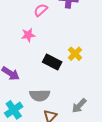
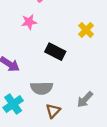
yellow cross: (75, 54) -> (86, 30), moved

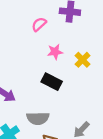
pink star: (29, 22) -> (55, 52), moved

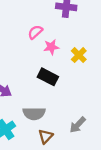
pink semicircle: (39, 24) -> (35, 32), moved

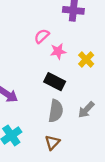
gray semicircle: (34, 113) -> (56, 111), moved, turned -80
gray arrow: (78, 125) -> (86, 110), moved

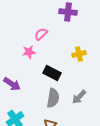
pink star: (58, 51) -> (29, 52), moved
yellow cross: (86, 59) -> (79, 54), turned 32

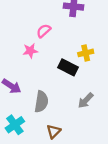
black rectangle: (52, 73) -> (68, 67), moved
gray semicircle: (53, 98) -> (41, 102), moved

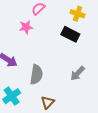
yellow cross: (86, 53) -> (78, 14), moved, turned 32
black rectangle: (68, 67) -> (70, 34), moved

